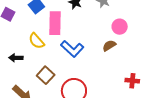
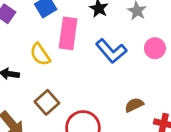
brown semicircle: (109, 46) -> (134, 105), moved
blue L-shape: (72, 49) -> (111, 51), moved

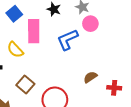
pink circle: (155, 48) -> (90, 24), moved
blue L-shape: (111, 51) -> (68, 40), turned 115

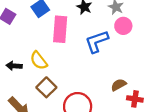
yellow semicircle: (15, 50) -> (39, 60), moved
red cross: (114, 88) -> (135, 99), moved

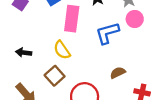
yellow semicircle: (39, 60) -> (62, 50), moved
brown semicircle: (119, 85) -> (118, 73), moved

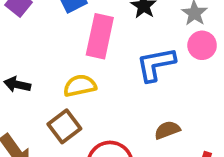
yellow semicircle: (62, 50) -> (80, 86), turned 108

